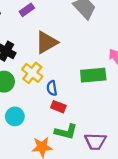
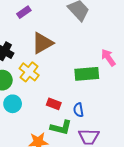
blue semicircle: (52, 88) -> (78, 110), moved
cyan circle: (15, 116) -> (13, 104), moved

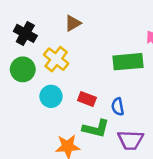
brown triangle: (42, 43) -> (73, 23), size x0.6
cyan circle: (13, 104) -> (51, 96), moved

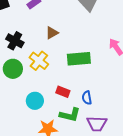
green rectangle: (128, 62) -> (79, 59), moved
cyan circle: (51, 96) -> (35, 101), moved

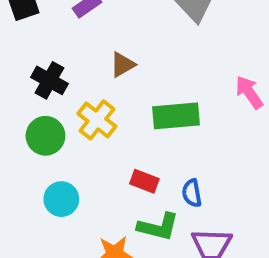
cyan circle: (35, 101) -> (61, 199), moved

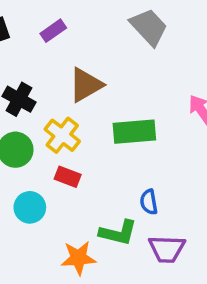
brown triangle: (123, 65) -> (86, 85), size x1.5
red rectangle: (144, 181) -> (68, 177), moved

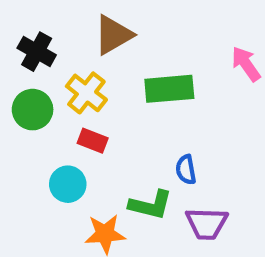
cyan circle: (30, 207) -> (68, 184), moved

